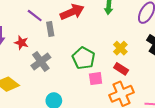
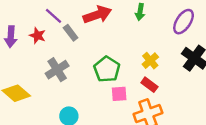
gray rectangle: (50, 29) -> (71, 33), turned -32
red star: (21, 43) -> (38, 35), moved

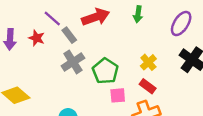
gray cross: (57, 70) -> (73, 62), moved

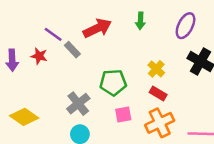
gray cross: (73, 62) -> (78, 104), moved
green pentagon: (105, 71) -> (113, 82), turned -30
pink square: (118, 95) -> (123, 115), moved

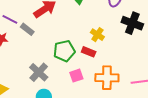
red rectangle: (158, 93) -> (89, 52), moved
orange cross: (160, 123) -> (107, 78), turned 35

